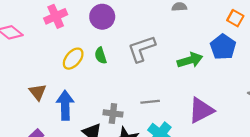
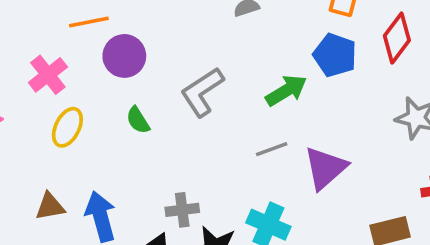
yellow ellipse: (73, 59) -> (67, 127), moved
brown triangle: (38, 92) -> (50, 206), turned -48
gray line: (150, 102) -> (272, 149), moved

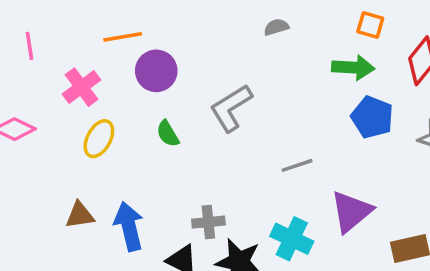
blue pentagon: (335, 55) -> (372, 117), moved
green arrow: (286, 90) -> (353, 68), moved, turned 33
purple triangle: (325, 168) -> (351, 212), moved

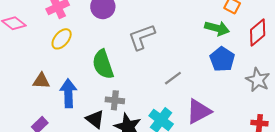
green semicircle: (168, 134) -> (103, 64), moved, size x1.8
gray line: (297, 165) -> (173, 78), turned -30

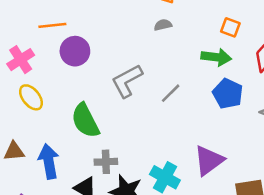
yellow ellipse: (62, 39) -> (31, 97), turned -70
gray line: (173, 78) -> (171, 93), moved

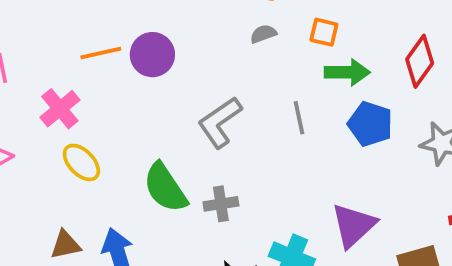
orange square: (230, 27) -> (324, 32), moved
purple circle: (75, 51) -> (152, 55), moved
gray line: (171, 93) -> (299, 118), moved, turned -50
gray cross: (106, 162) -> (221, 204), moved

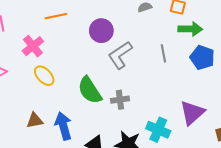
purple circle: (152, 55) -> (101, 31), moved

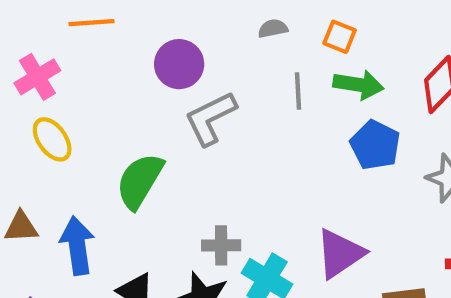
gray line: (163, 53) -> (298, 91), moved
green semicircle: (90, 90) -> (140, 181), turned 56
gray cross: (120, 100) -> (221, 245), moved

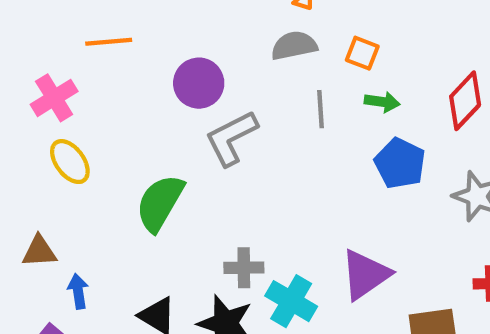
gray semicircle: (273, 29) -> (294, 46), size x1.5
green arrow: (358, 85) -> (382, 102), size x0.7
blue arrow: (77, 246) -> (78, 291), moved, size x0.6

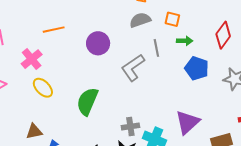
gray L-shape: (231, 138) -> (133, 68), moved

